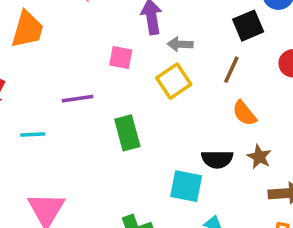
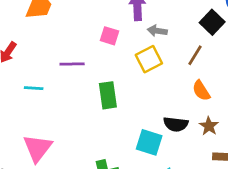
black square: (248, 26) -> (212, 22), turned -30

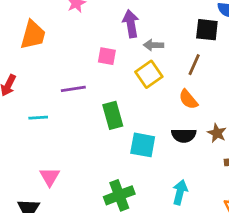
black square: (212, 22) -> (207, 30), turned -30
orange semicircle: (201, 91) -> (188, 99), moved
cyan square: (149, 142) -> (143, 145), moved
pink triangle: (37, 148) -> (50, 177), size x0.7

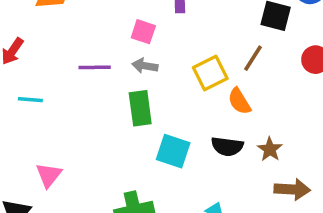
gray arrow: (154, 45) -> (145, 66), moved
yellow square: (149, 74) -> (210, 73), moved
cyan line: (38, 118) -> (30, 100), moved

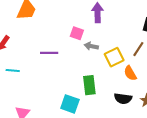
gray arrow: (145, 66) -> (91, 46), moved
green rectangle: (140, 108) -> (89, 85), moved
cyan square: (173, 151) -> (70, 104), moved

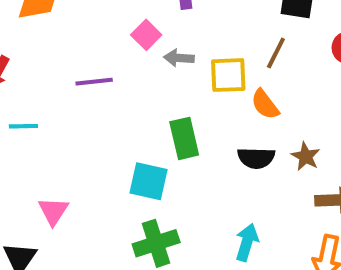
pink square: (77, 33) -> (146, 35), turned 32
yellow square: (114, 57) -> (228, 75), turned 30

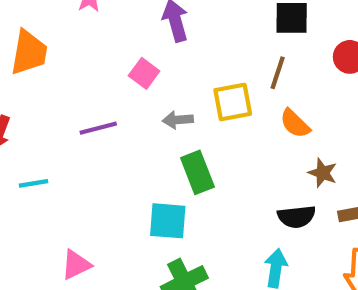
gray arrow: (179, 58) -> (178, 120), moved
orange semicircle: (265, 104) -> (295, 124), moved
black semicircle: (256, 158) -> (297, 217), moved
pink triangle: (53, 211) -> (76, 265), turned 40

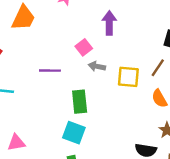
gray arrow: (178, 120) -> (97, 66), moved
green rectangle: (197, 172) -> (80, 102), moved

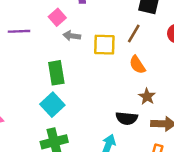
purple line: (50, 71) -> (19, 31), moved
cyan square: (74, 133) -> (52, 105), turned 30

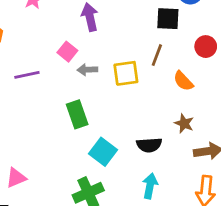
orange semicircle: (137, 65) -> (183, 81), moved
cyan square: (52, 105) -> (103, 152), moved
black semicircle: (127, 118) -> (149, 145), moved

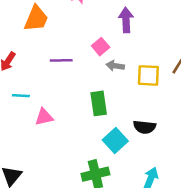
black semicircle: (149, 145) -> (144, 127), moved
pink triangle: (16, 178) -> (44, 117), moved

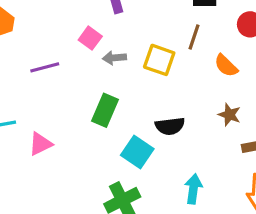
yellow square: (148, 75) -> (159, 60), turned 30
green rectangle: (99, 103) -> (105, 110), turned 45

